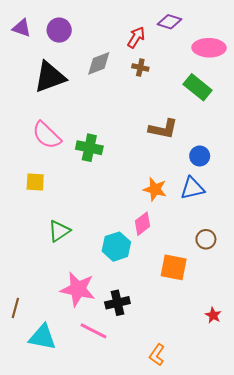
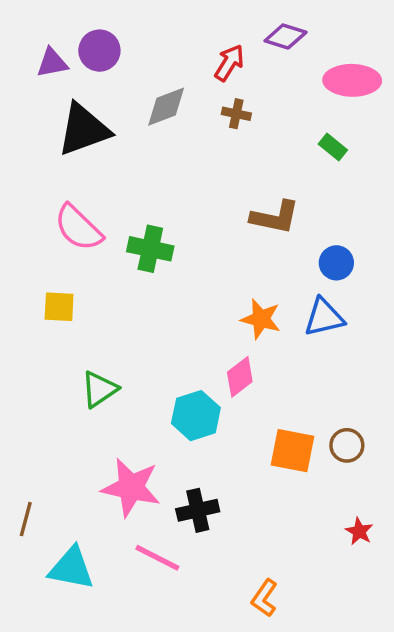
purple triangle: (22, 28) -> (52, 63), moved, turned -30
green rectangle: (198, 87) -> (333, 147), size x0.6
brown circle: (206, 239) -> (347, 445), moved

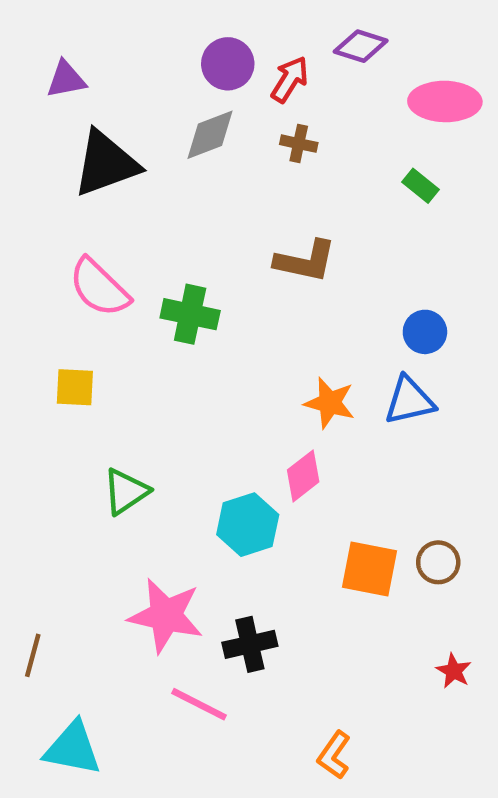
purple circle: (99, 51) -> (228, 64), moved
brown L-shape: (275, 217) -> (305, 261), moved
cyan triangle: (71, 568) -> (73, 748), moved

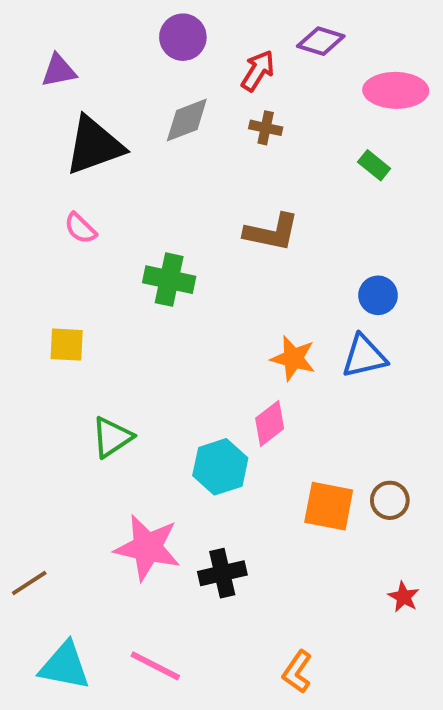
purple circle: (228, 64) -> (183, 37), moved
pink semicircle: (99, 288) -> (80, 228), moved, size x0.6
brown line: (33, 655) -> (29, 583), turned 42
pink line: (199, 704) -> (155, 666), moved

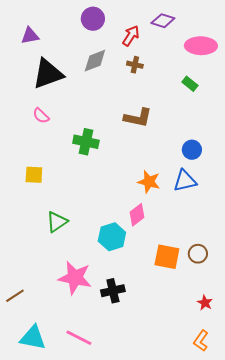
orange L-shape: (297, 672) -> (201, 341), moved

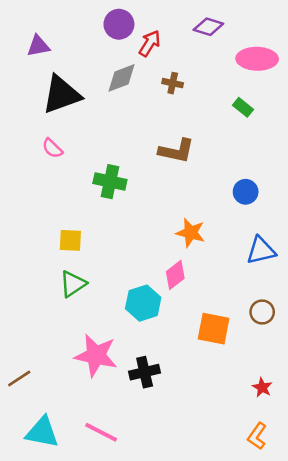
red arrow: (131, 36) -> (150, 43), moved
yellow square: (34, 175) -> (70, 240), moved
blue triangle: (185, 181) -> (261, 251), moved
brown circle: (198, 254) -> (262, 312), moved

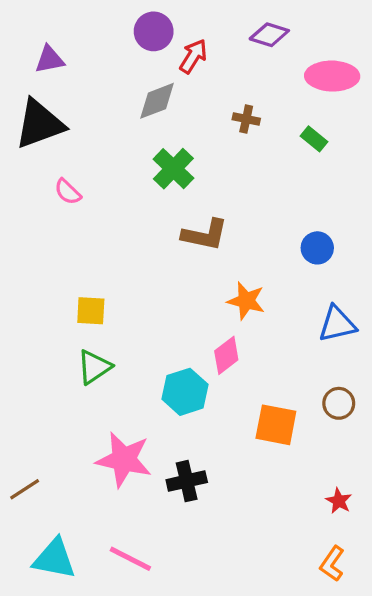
brown cross: (173, 83) -> (246, 119), moved
black triangle: (61, 95) -> (40, 124), moved
brown L-shape: (176, 151) -> (205, 235), moved
green cross: (110, 182) -> (173, 169), moved, turned 32

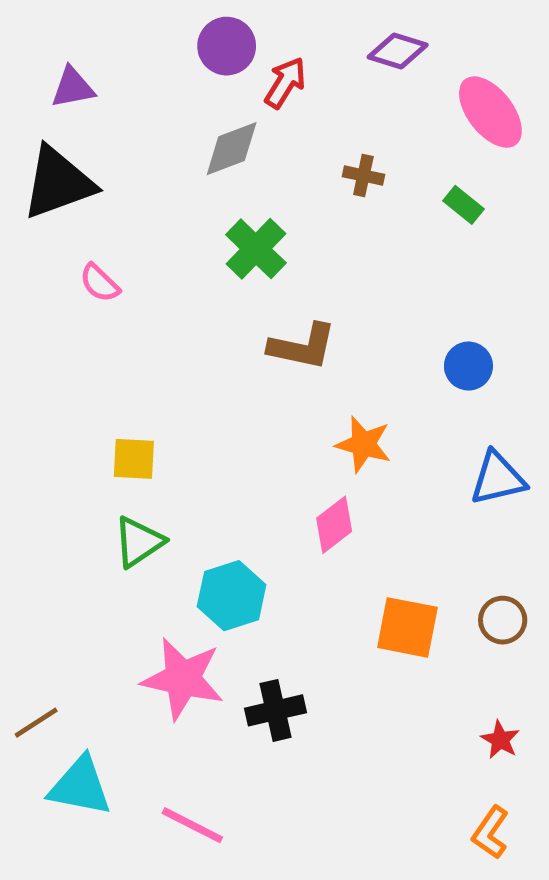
pink ellipse: (332, 76) -> (490, 112), turned 51
cyan hexagon: (185, 392) -> (232, 596), moved
brown circle: (339, 403) -> (503, 620), moved
cyan triangle: (54, 559) -> (80, 786), moved

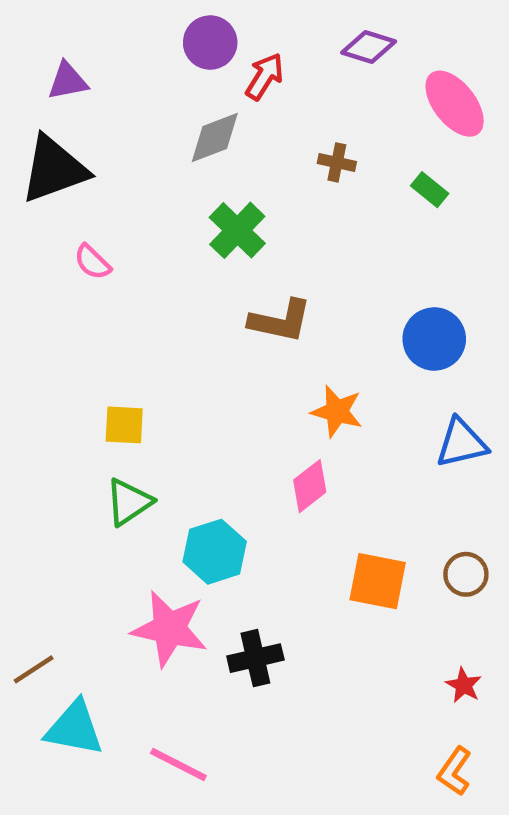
blue circle: (468, 366) -> (434, 339), size x1.4

